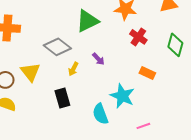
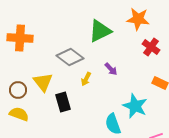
black rectangle: (62, 98) -> (63, 102), moved

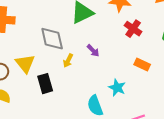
gray diamond: (70, 57) -> (52, 39), turned 40
cyan star: (135, 106) -> (117, 88), size x0.7

